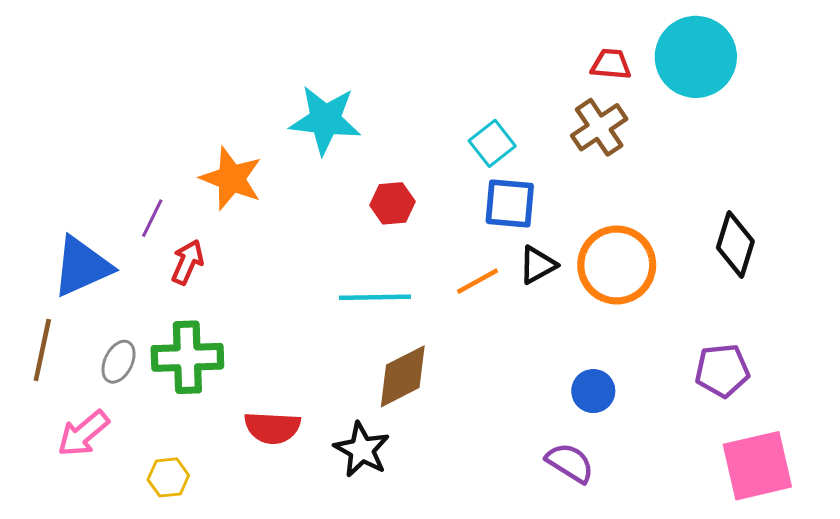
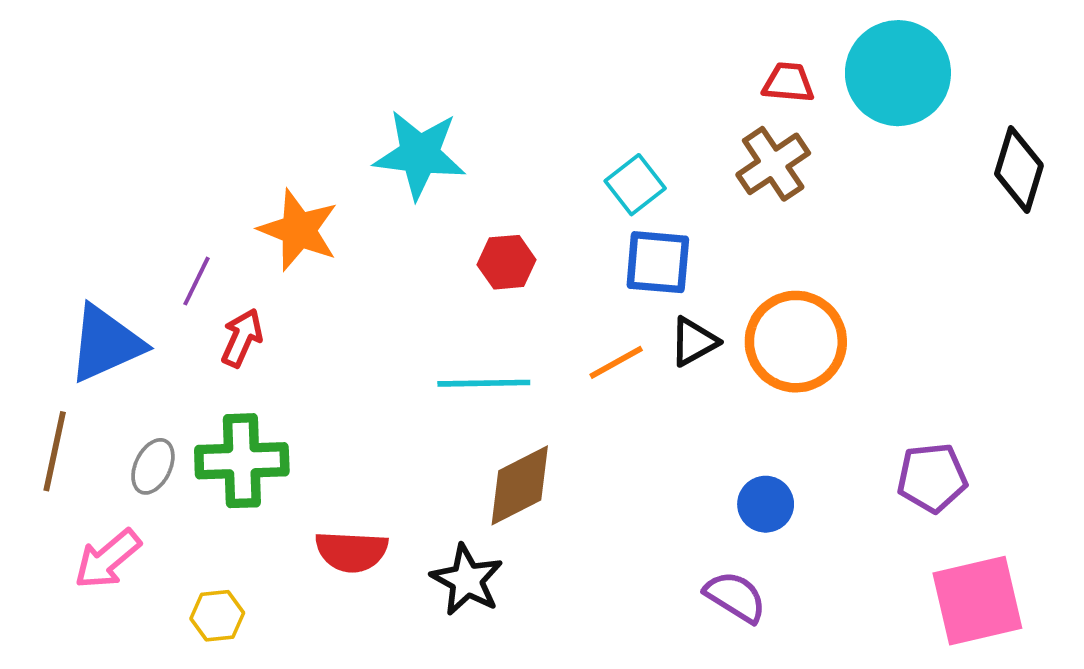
black diamond: (735, 244) -> (1019, 170), moved

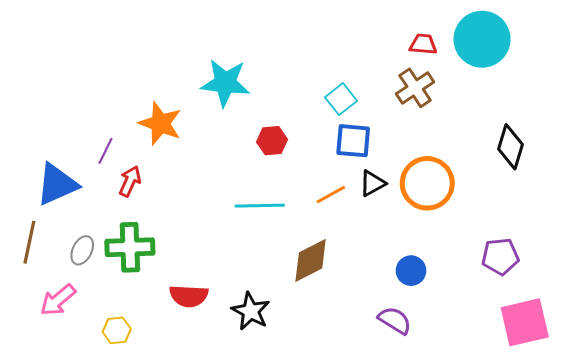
black diamond: (1019, 170) -> (510, 147), moved
brown diamond: (520, 485) -> (311, 260), moved

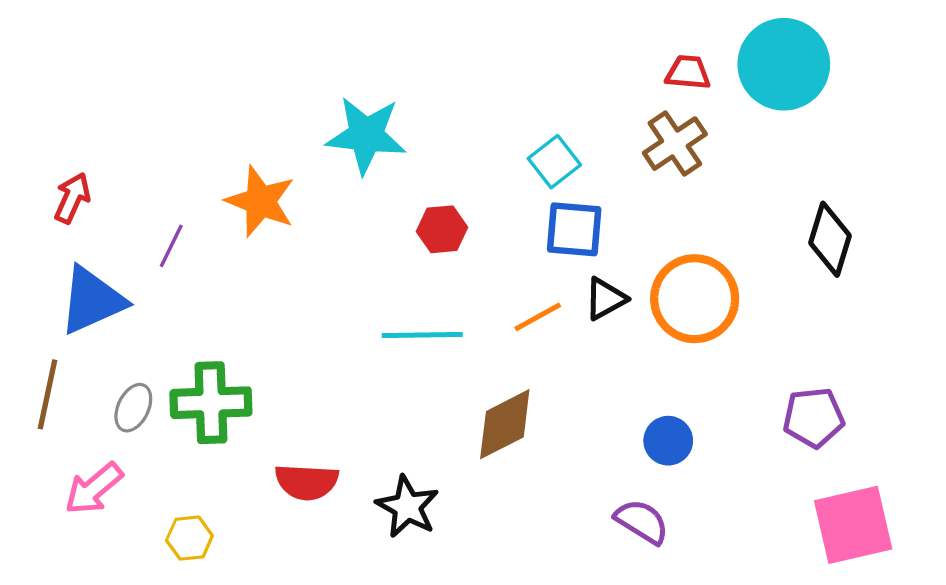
red arrow: (130, 181) -> (72, 198), moved

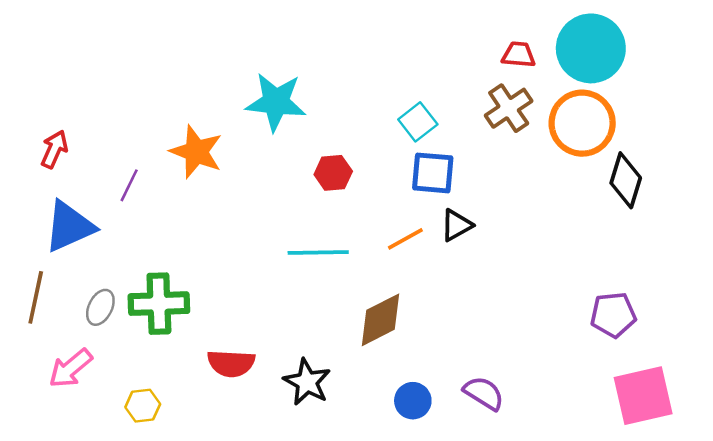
orange circle: (695, 299) -> (582, 123), moved
blue circle: (668, 441) -> (413, 401), moved

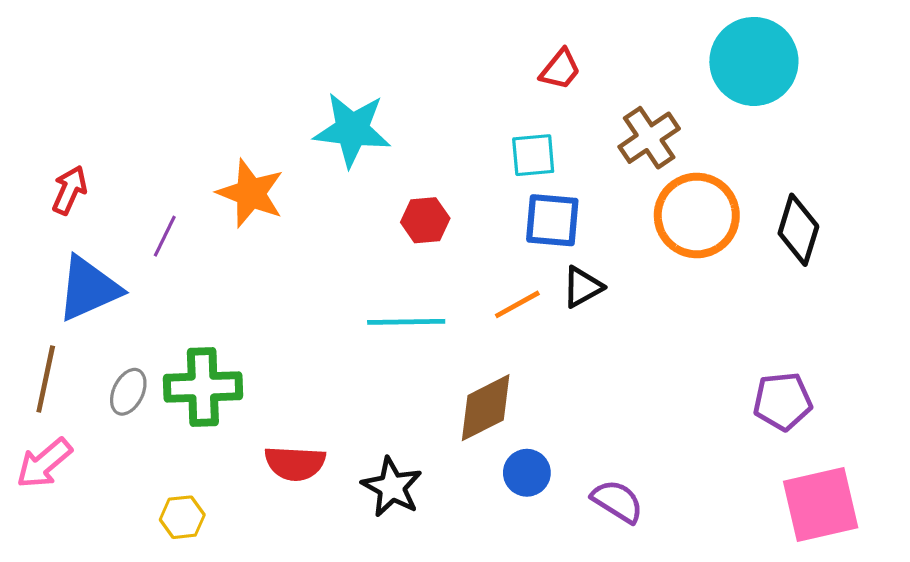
red trapezoid: (519, 55) -> (560, 69), moved, turned 124
cyan square: (418, 122) -> (533, 155), turned 33
orange circle: (582, 123) -> (697, 215), moved
pink arrow: (71, 368) -> (44, 463), moved
blue circle: (413, 401) -> (527, 473), moved

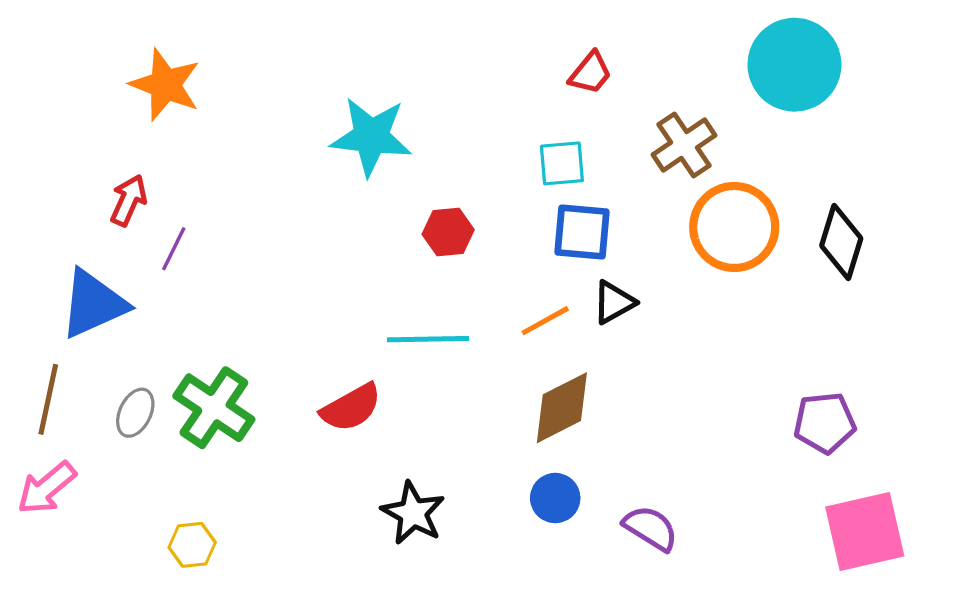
red arrow: (70, 190) -> (129, 200), moved
orange star: (251, 193) -> (165, 85), moved
green cross: (203, 387) -> (214, 408), turned 36
brown diamond: (486, 408) -> (562, 408), moved
red semicircle: (295, 463) -> (351, 408), moved, turned -32

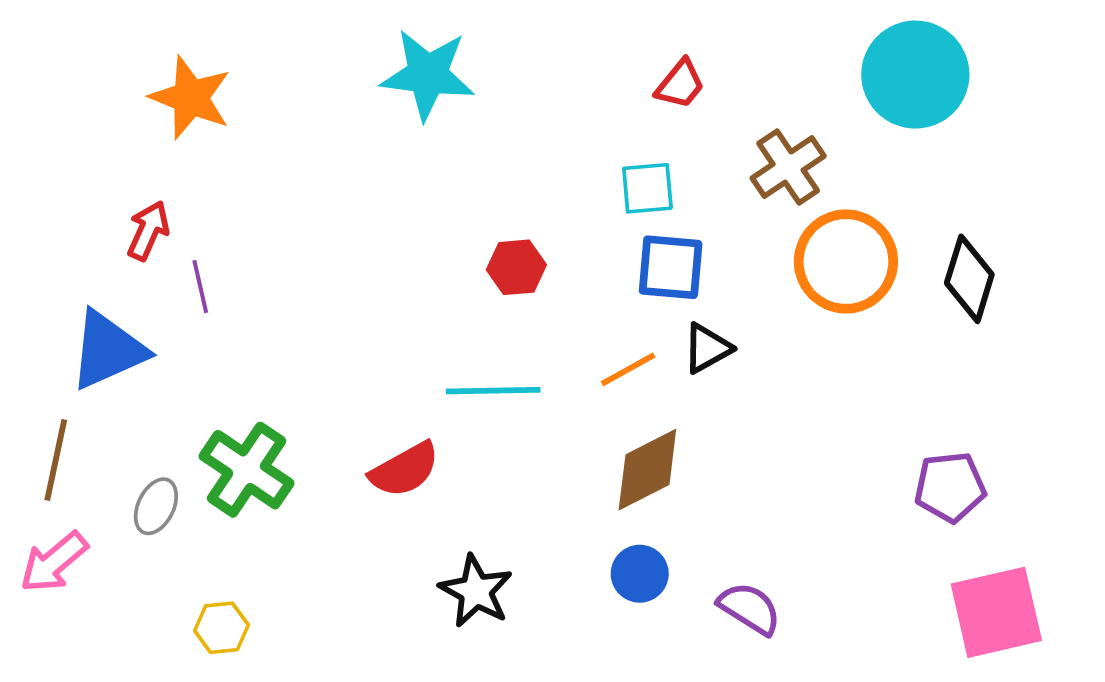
cyan star: (371, 137) -> (428, 75), moved
purple line: (174, 249) -> (200, 287), turned -39
gray ellipse: (135, 413) -> (156, 506), moved

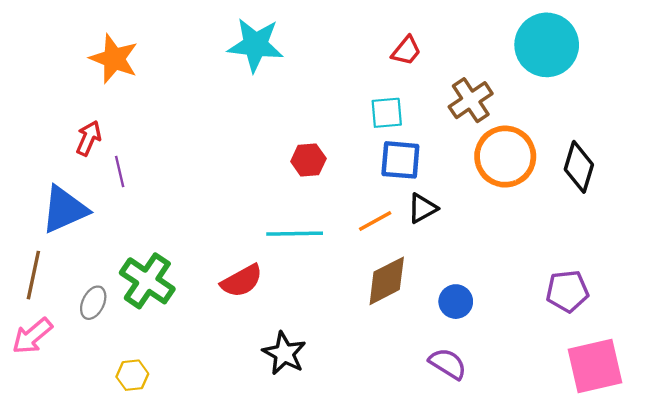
blue circle: (640, 574) -> (456, 302), moved

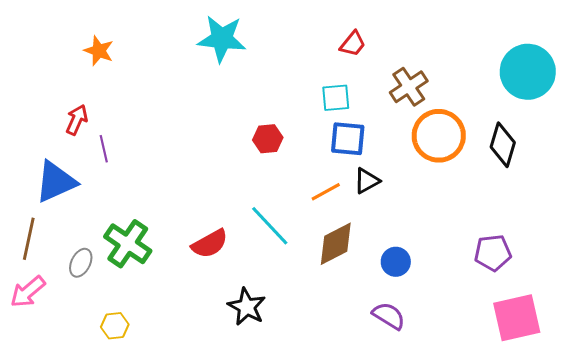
cyan circle: (547, 45) -> (528, 72), moved
orange star: (114, 59) -> (99, 51), size x0.7
cyan line: (295, 234) -> (270, 226), moved, turned 48

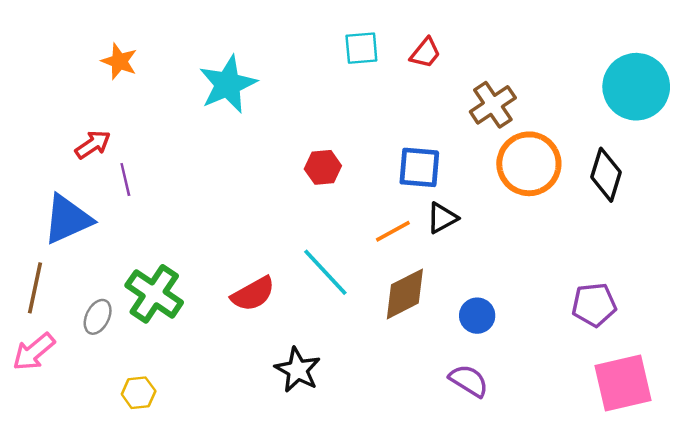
cyan star: (222, 39) -> (228, 84), moved, turned -30
cyan square: (336, 98) -> (361, 48), moved
red arrow: (77, 120) -> (93, 145), turned 32

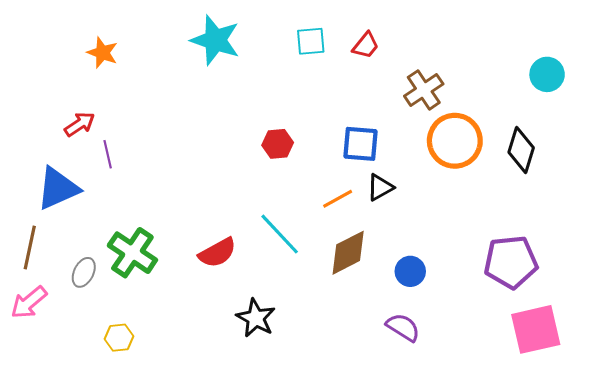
cyan star: (228, 84) -> (215, 40), moved, turned -30
cyan circle: (636, 87) -> (547, 74), size x0.6
purple pentagon: (594, 305) -> (511, 262), size x1.4

